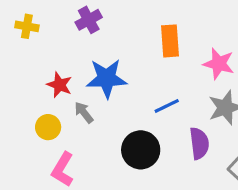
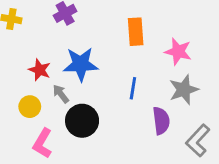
blue line: (167, 106) -> (133, 88), turned -55
black circle: (141, 150) -> (82, 121), moved

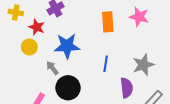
pink star: (178, 52) -> (139, 17), moved
red star: (40, 70) -> (37, 27), moved
yellow circle: (30, 107) -> (29, 47), moved

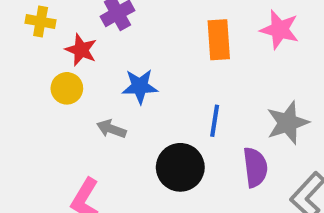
blue star: (67, 46) -> (140, 86), size x0.7
gray arrow: (52, 68) -> (111, 129), turned -32
black circle: (68, 88) -> (180, 167), moved

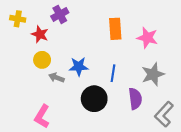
pink star: (280, 30) -> (147, 38), moved
blue star: (140, 86) -> (79, 67), moved
yellow circle: (67, 88) -> (42, 60), moved

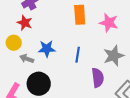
red star: (40, 34) -> (25, 23), moved
black circle: (94, 99) -> (39, 84), moved

